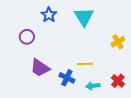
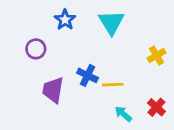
purple trapezoid: (40, 68) -> (53, 90), turned 65
blue cross: (67, 78) -> (88, 75), moved
cyan arrow: (93, 86) -> (123, 114), turned 48

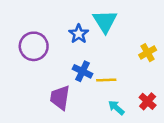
blue star: (65, 20) -> (79, 34), moved
purple circle: (36, 49) -> (34, 46), size x1.5
purple trapezoid: (53, 90) -> (60, 98), moved

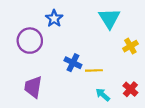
cyan triangle: (105, 21) -> (109, 18), moved
blue star: (79, 34) -> (54, 18), moved
purple trapezoid: (60, 98) -> (33, 87), moved

